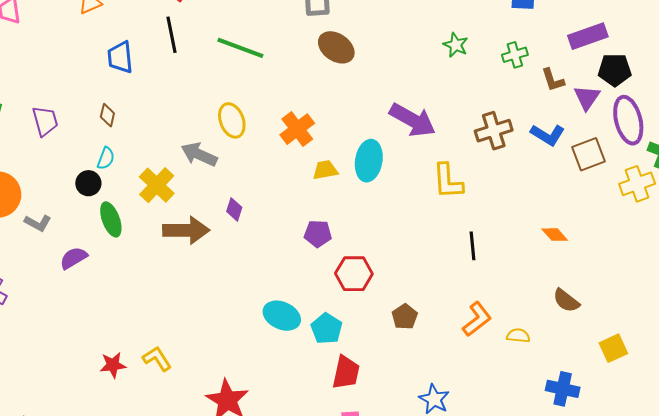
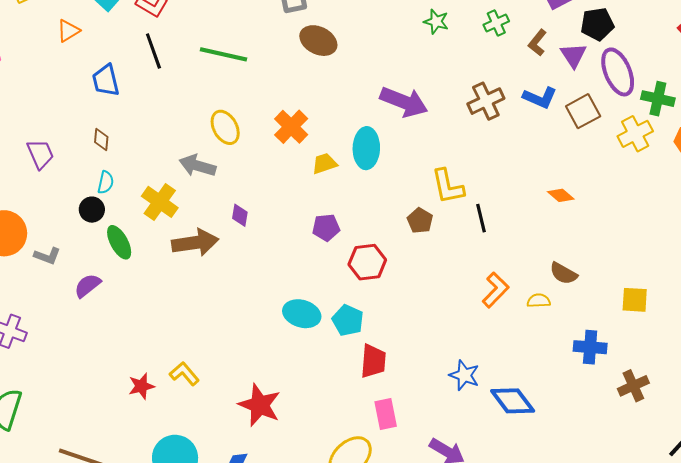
brown L-shape: (553, 80) -> (537, 43), turned 64
yellow L-shape: (448, 181) -> (448, 186), moved
brown semicircle: (566, 301) -> (563, 273), moved
brown pentagon: (405, 317) -> (420, 221), moved
yellow square: (613, 348) -> (635, 300), turned 36

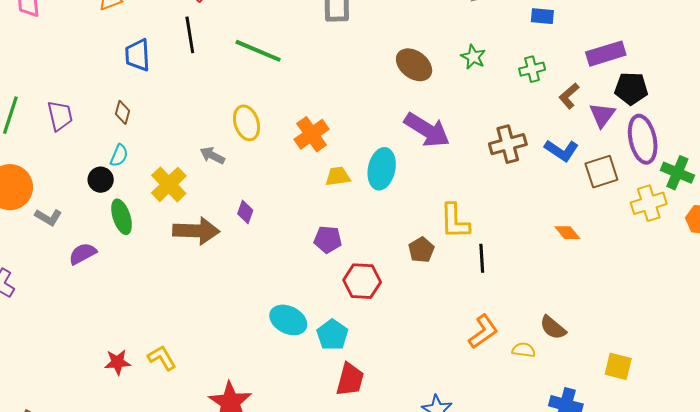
brown ellipse: (318, 41) -> (414, 65), moved
gray arrow: (197, 166) -> (212, 155), size x0.7
orange diamond: (561, 195) -> (567, 233), moved

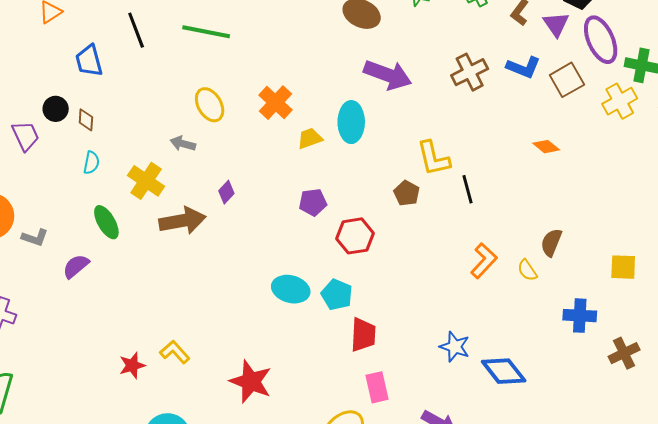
black circle: (101, 180) -> (56, 109), moved
purple diamond: (245, 212) -> (226, 192), turned 35
brown semicircle: (553, 328) -> (551, 242), turned 84
yellow semicircle: (524, 350) -> (527, 270), turned -120

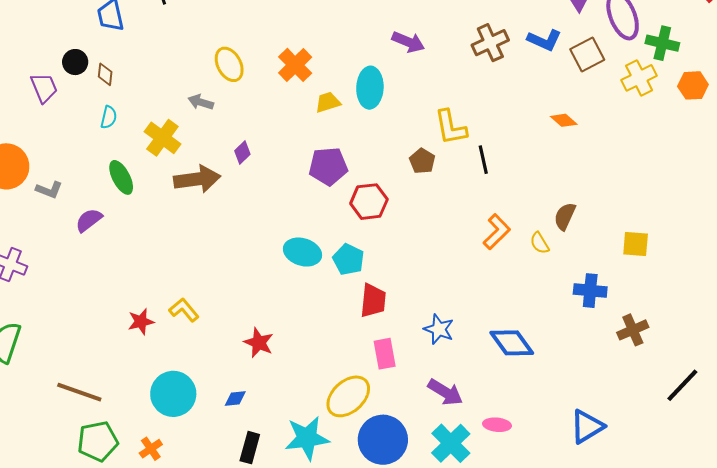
purple arrow: (388, 75) -> (408, 42), size x0.7
purple pentagon: (313, 202) -> (328, 166), size x1.4
blue star: (455, 347) -> (439, 329), moved
red star: (251, 381) -> (259, 343), size x0.7

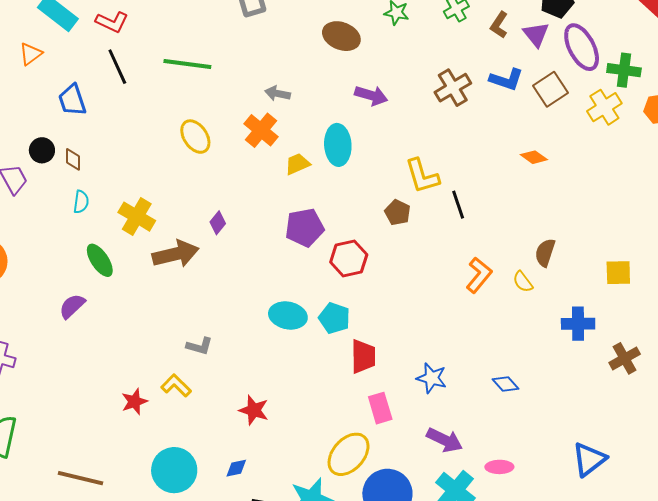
gray arrow: (201, 102) -> (278, 93), moved
gray L-shape: (49, 190) -> (199, 346), moved
blue diamond: (512, 343) -> (505, 384), size x0.6

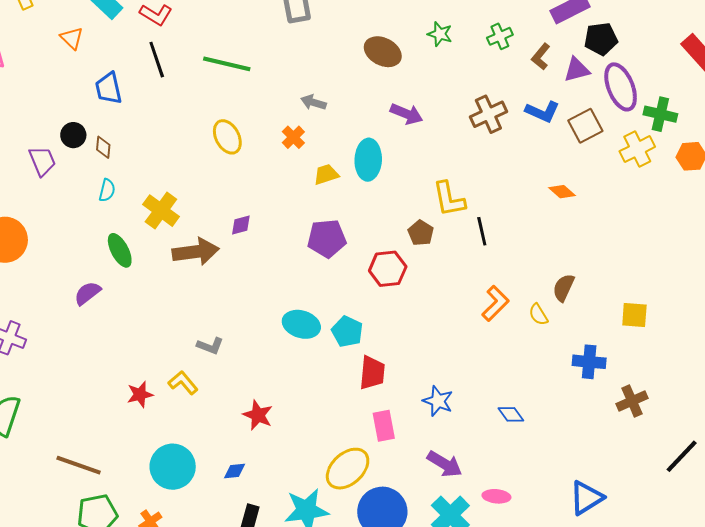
purple triangle: (536, 34) -> (577, 70), turned 48
orange triangle: (31, 54) -> (72, 38), turned -45
orange cross: (261, 130) -> (293, 137), size x0.7
purple diamond: (218, 223) -> (241, 225), turned 30
red hexagon: (349, 258) -> (388, 269), moved

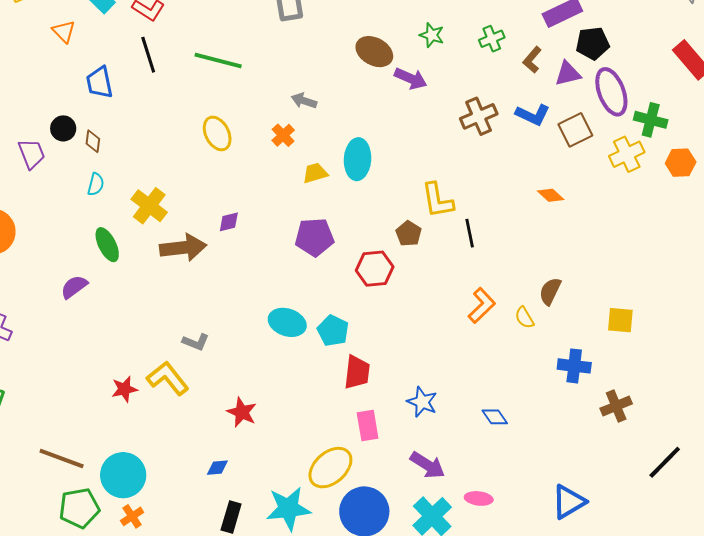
purple arrow: (406, 114) -> (411, 79), moved
yellow L-shape: (183, 383) -> (168, 378), size x1.4
cyan circle: (173, 467) -> (123, 475), moved

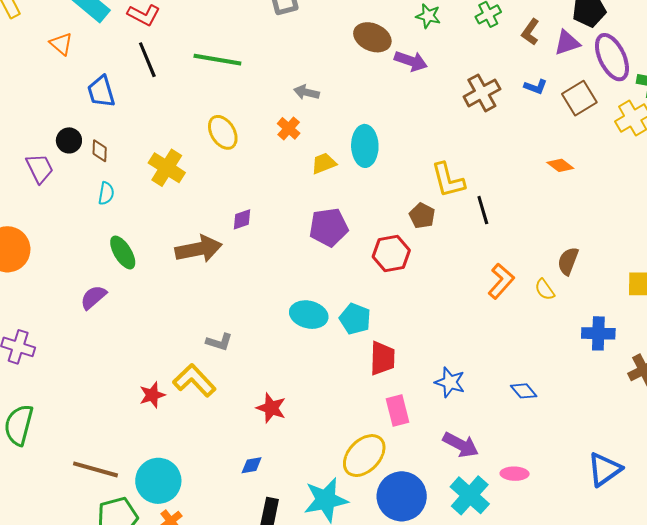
blue L-shape: (533, 115) -> (536, 87), size x0.7
yellow cross: (149, 206) -> (167, 168), moved

